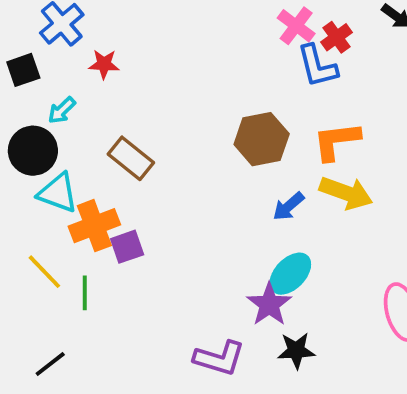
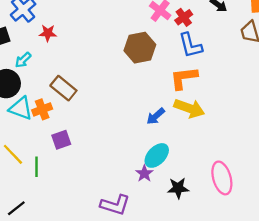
blue L-shape: (317, 66) -> (190, 45), moved
brown hexagon: (262, 139) -> (140, 48), moved
orange cross: (94, 226) -> (42, 109), moved, size x0.7
purple star: (269, 304) -> (144, 173), size x0.7
black star: (296, 350) -> (178, 188), moved

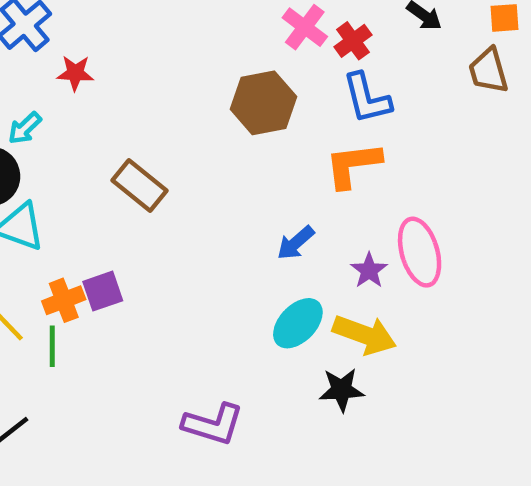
brown rectangle: (63, 88) -> (139, 185), moved
yellow arrow: (189, 108) -> (364, 335), moved
orange cross: (42, 109) -> (64, 300), moved
purple star: (144, 173) -> (369, 270), moved
pink ellipse: (222, 178) -> (420, 252), moved

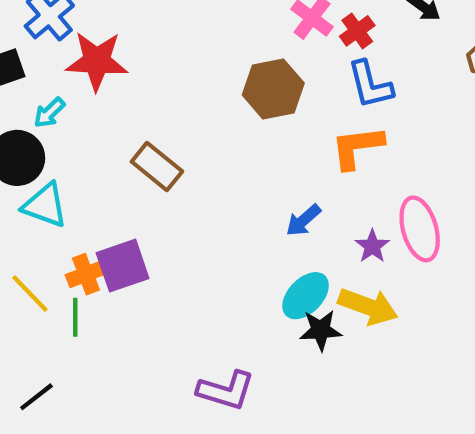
red star: (75, 73) -> (97, 61), size x1.8
purple square: (103, 291) -> (123, 266), size x1.4
black star: (342, 390) -> (321, 330), moved

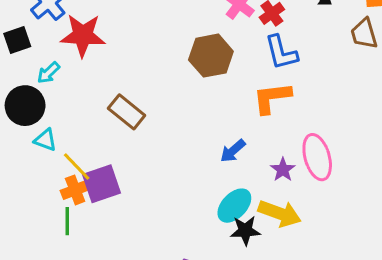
cyan triangle: (45, 205) -> (45, 140), size x0.7
yellow line: (30, 294) -> (77, 166), moved

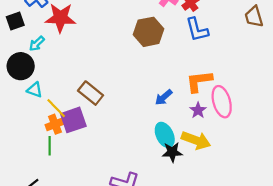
orange L-shape: (272, 98) -> (199, 81), moved
brown rectangle: (127, 112) -> (91, 93), moved
cyan ellipse: (234, 206) -> (165, 135), turned -70

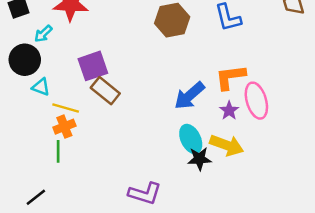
blue arrow: (164, 97) -> (189, 96), size x1.5
yellow line: (56, 108) -> (66, 108), turned -30
purple square: (73, 120) -> (93, 66), moved

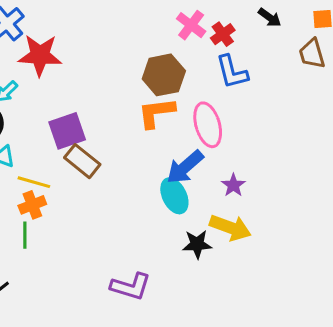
orange L-shape: (230, 77) -> (156, 113), moved
pink ellipse: (256, 101) -> (208, 125), moved
cyan ellipse: (191, 139) -> (174, 196), moved

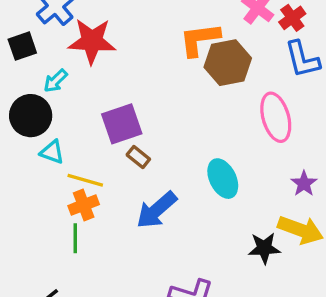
orange L-shape: (156, 113) -> (200, 39), moved
brown rectangle: (82, 161) -> (138, 157), size x0.6
blue arrow: (185, 167) -> (157, 210), moved
cyan ellipse: (174, 196) -> (223, 179), moved

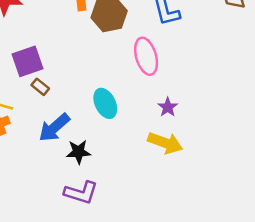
black star: (264, 248) -> (78, 152), moved

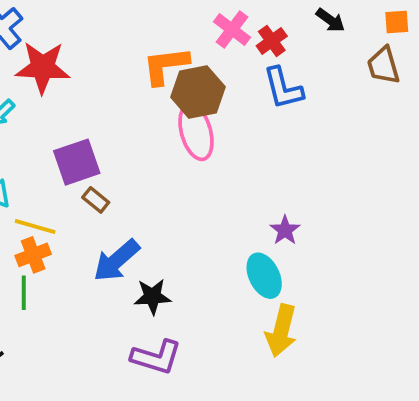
pink ellipse: (146, 56) -> (196, 132), moved
cyan ellipse: (105, 103) -> (264, 276), moved
yellow arrow: (165, 143) -> (281, 331), moved, turned 84

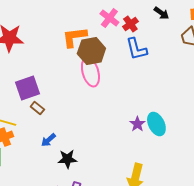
blue arrow: (116, 261) -> (48, 140), size x0.6
cyan ellipse: (264, 276) -> (156, 124), moved

